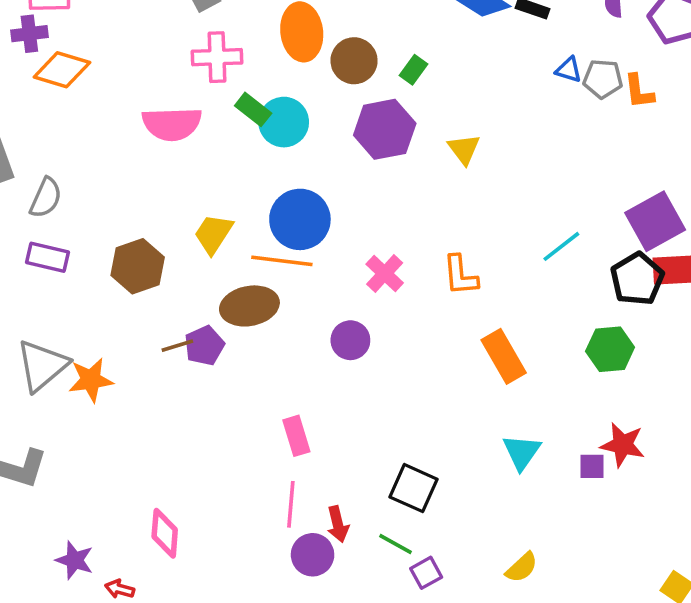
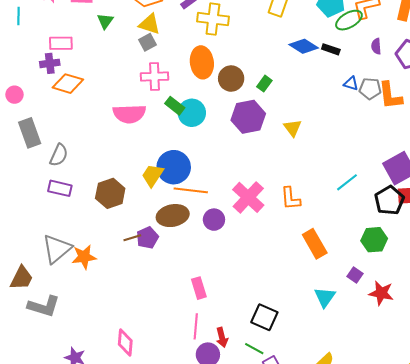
orange L-shape: (639, 91) -> (390, 96), size x1.4
blue circle: (300, 219) -> (174, 167), moved
pink cross: (385, 273) -> (248, 197), size x1.5
purple circle: (350, 340) -> (214, 220), moved
purple square: (592, 466) -> (355, 275), moved, turned 35

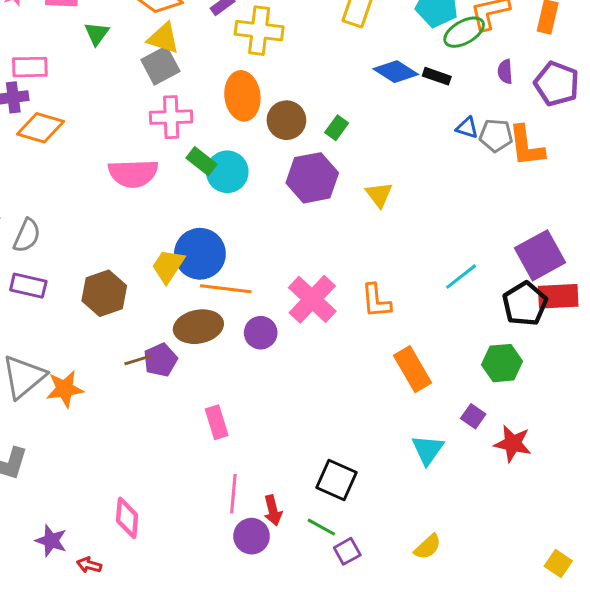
gray square: (147, 42) -> (160, 66), size x1.4
pink rectangle: (199, 288) -> (217, 422), moved

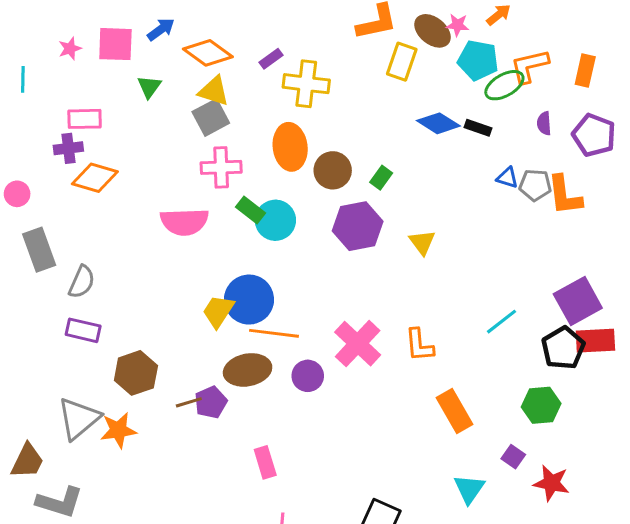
brown hexagon: (104, 293) -> (136, 373), moved

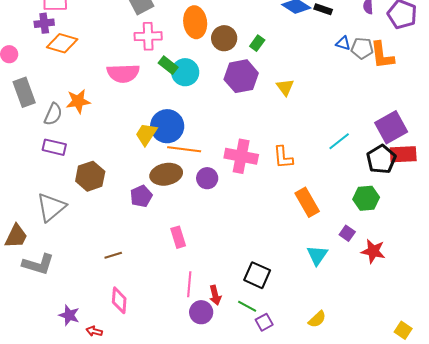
pink cross: (358, 344) -> (241, 156), turned -32
brown line: (189, 402) -> (113, 255), moved
orange star: (118, 430) -> (78, 101), moved

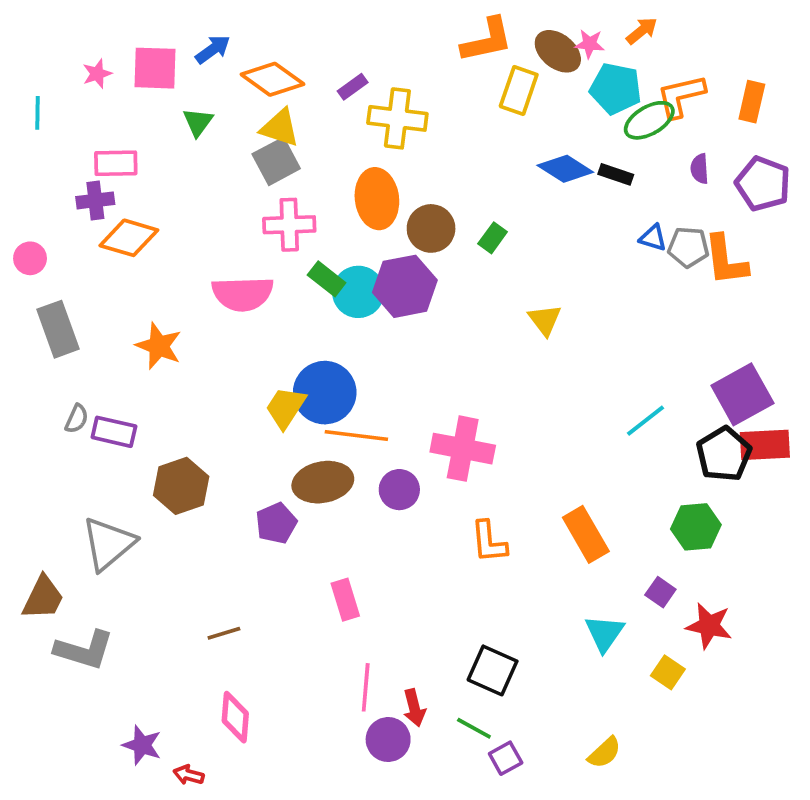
purple hexagon: (241, 76) -> (405, 286), moved
orange star: (78, 101) -> (159, 346), turned 30
gray semicircle: (53, 114) -> (77, 419), moved, size x0.7
orange L-shape: (283, 157) -> (489, 542), moved
yellow square: (403, 330) -> (668, 672), moved

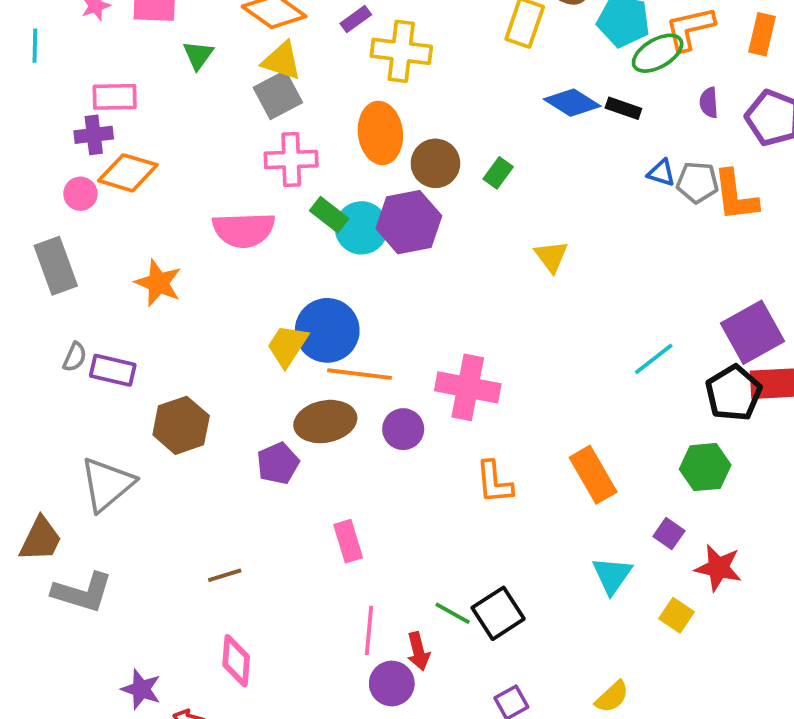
pink circle: (30, 258) -> (80, 194), moved
black square: (493, 670) -> (498, 613), turned 33
green line: (474, 728) -> (453, 613), moved

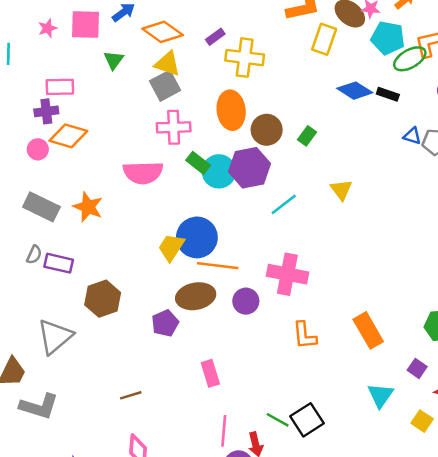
gray rectangle: (56, 266) -> (41, 207), moved, turned -44
cyan line: (654, 359) -> (284, 204), moved

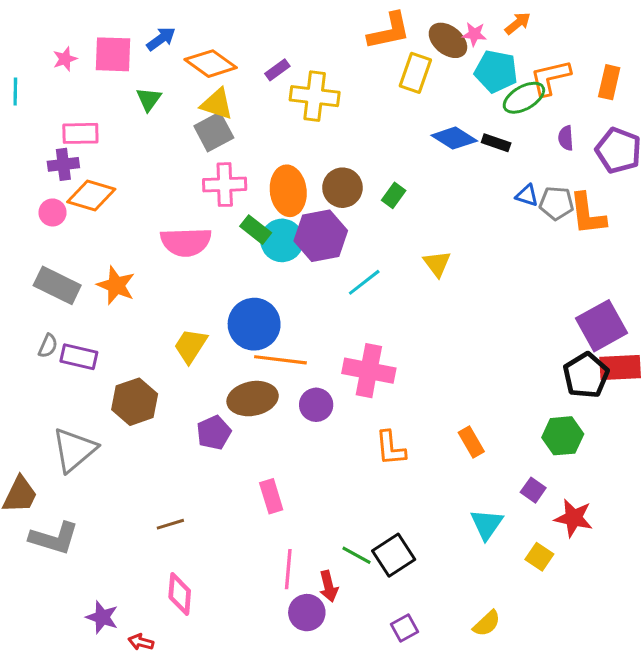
orange ellipse: (231, 110) -> (288, 191), moved
yellow trapezoid: (171, 247) -> (191, 346), moved
orange rectangle: (368, 330) -> (471, 442), size x0.7

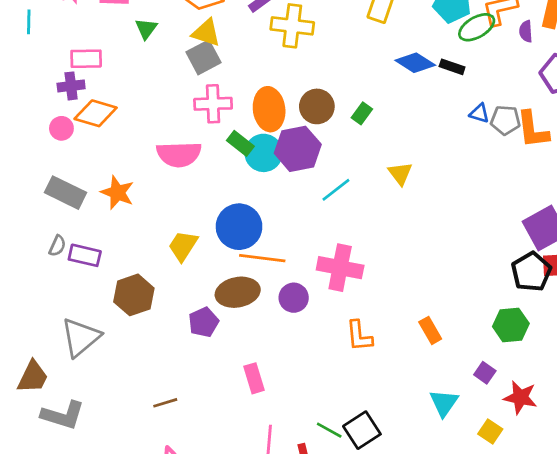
purple semicircle: (566, 138) -> (526, 31), moved

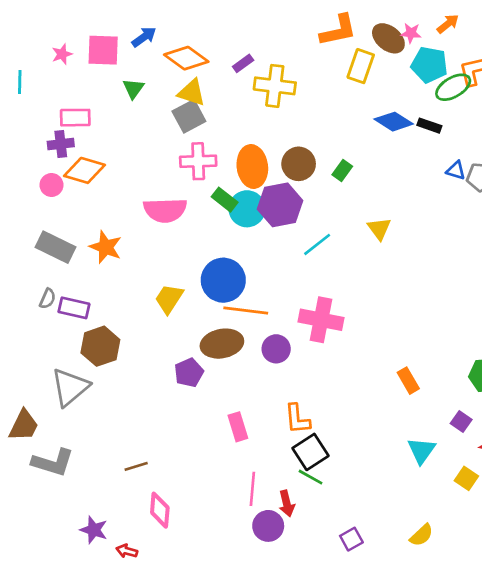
brown hexagon: (134, 295) -> (100, 346), moved
orange L-shape: (359, 336) -> (297, 419), moved
brown line: (165, 403) -> (136, 466), moved
black square: (362, 430) -> (310, 452), moved

